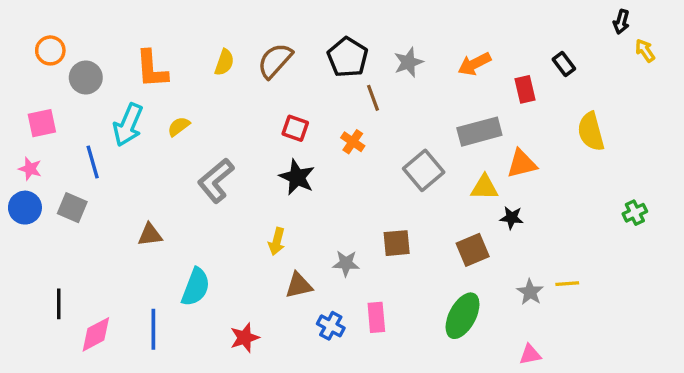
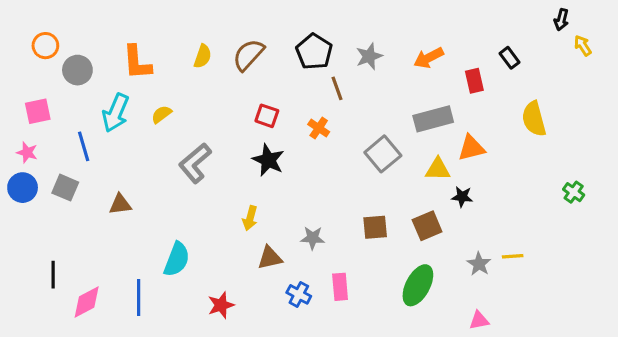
green cross: (635, 213) -> (574, 192), turned -30
brown triangle: (150, 235) -> (120, 204), moved
brown square: (397, 243) -> (375, 227), moved

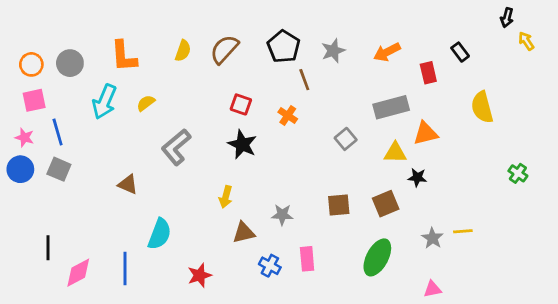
orange circle: (45, 46) -> (31, 64), moved
blue line: (84, 146) -> (58, 132), moved
gray square: (383, 154) -> (346, 139), size x0.7
brown triangle: (120, 204) -> (128, 184), moved, turned 30

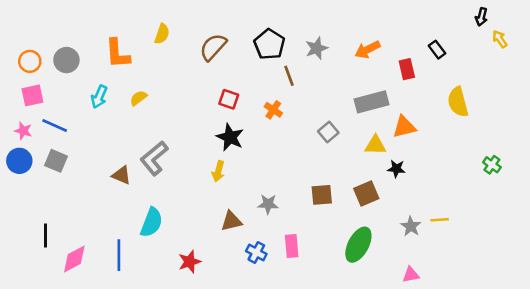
yellow semicircle: (183, 51) -> (162, 34), moved
cyan arrow: (104, 102) -> (99, 97), size x0.7
blue line: (58, 132) -> (55, 126), turned -50
gray L-shape: (176, 147) -> (154, 158), moved
yellow arrow: (226, 197) -> (218, 171), moved

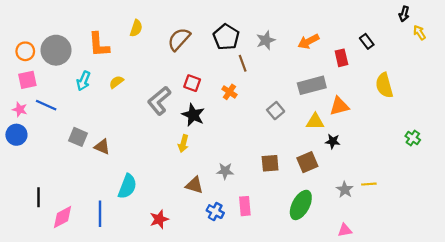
gray circle: (66, 60) -> (56, 50), size x1.4
gray L-shape: (154, 158) -> (159, 101), moved
gray square: (56, 161) -> (78, 137), moved
brown triangle: (231, 221) -> (194, 185), turned 30

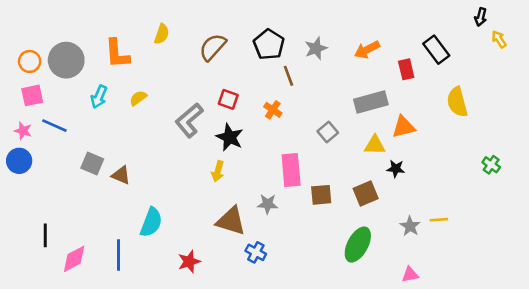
black rectangle: (367, 41) -> (436, 50), size x1.5
brown triangle: (194, 185) -> (231, 221), size x1.4
pink rectangle: (245, 206) -> (291, 170), moved, size x1.4

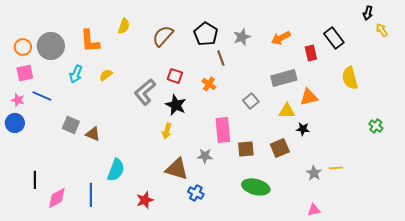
green ellipse: (358, 245) -> (256, 187), moved, turned 76

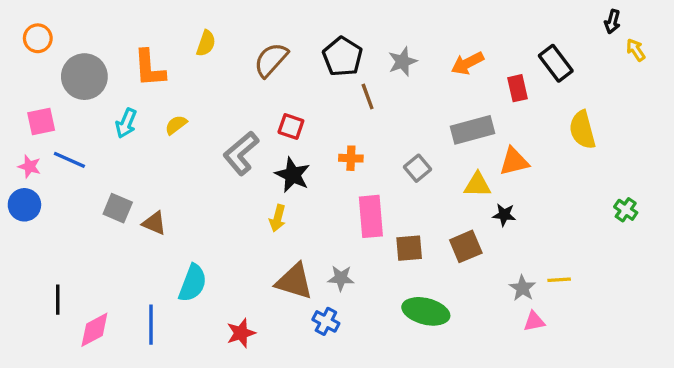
orange circle: (23, 47) -> (38, 38), moved
orange cross: (209, 84) -> (351, 158), moved, turned -32
gray star: (205, 156) -> (341, 278), moved
pink triangle: (314, 210) -> (534, 321), moved

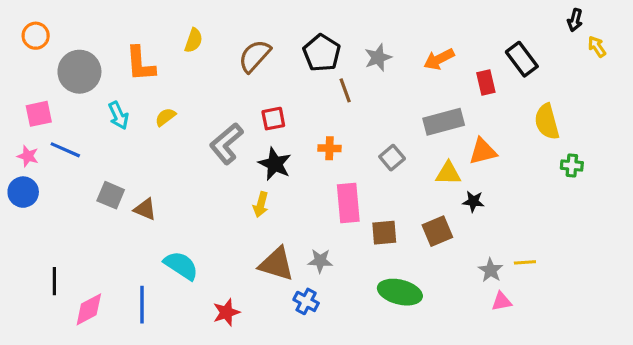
cyan arrow: (126, 123) -> (118, 115), turned -48
red square: (291, 127) -> (273, 119), turned -30
green cross: (626, 210) -> (572, 165), moved, turned -30
cyan semicircle: (193, 283) -> (181, 266), turned -78

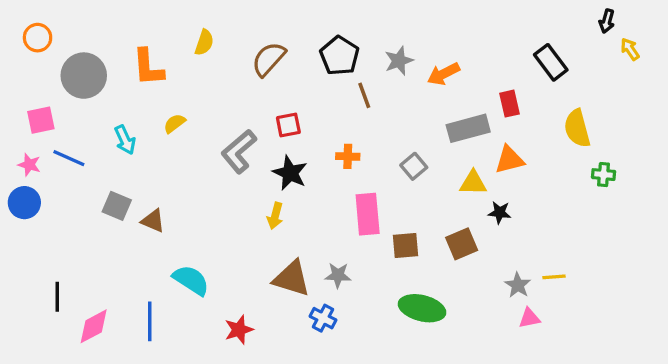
orange arrow: (439, 59) -> (443, 74), moved
red rectangle: (486, 83) -> (509, 104), moved
cyan arrow: (118, 115) -> (125, 140), moved

